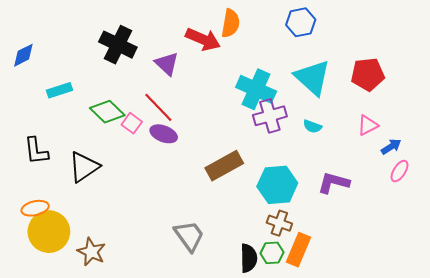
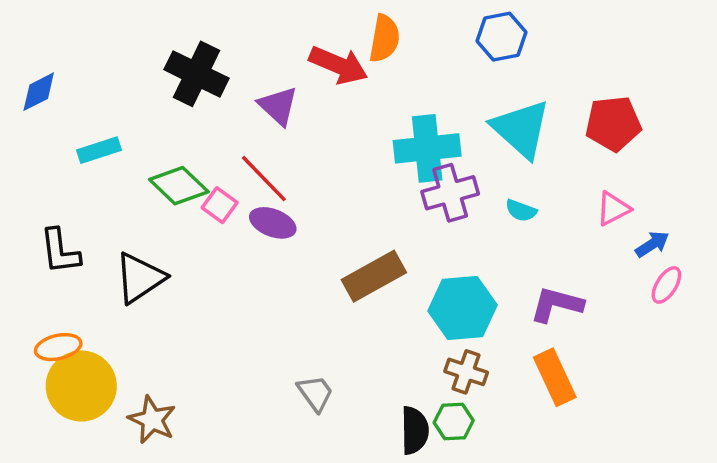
cyan cross: (256, 89) -> (427, 148), turned -30
gray trapezoid: (189, 236) -> (315, 393), size x0.7
orange rectangle: (299, 250) -> (555, 377), moved, turned -48

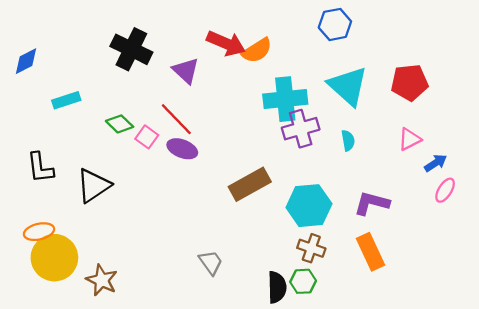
orange semicircle: (384, 38) -> (257, 51), moved, turned 48
green diamond: (179, 186) -> (120, 124), size x0.7
cyan semicircle: (521, 210) -> (348, 140), turned -120

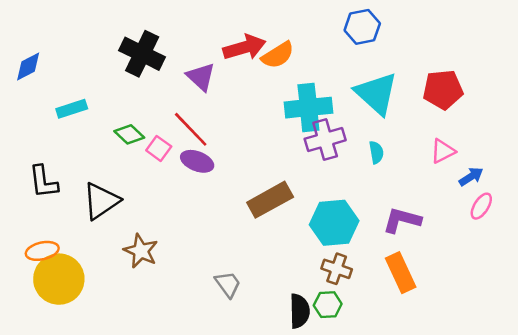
red arrow: (226, 43) -> (244, 47), turned -39
brown star: (102, 280) -> (141, 251), moved

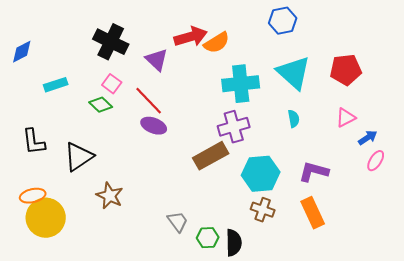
purple cross: (325, 140) -> (234, 127), moved
pink square: (159, 148) -> (112, 84), moved
green hexagon: (328, 305) -> (208, 238), moved

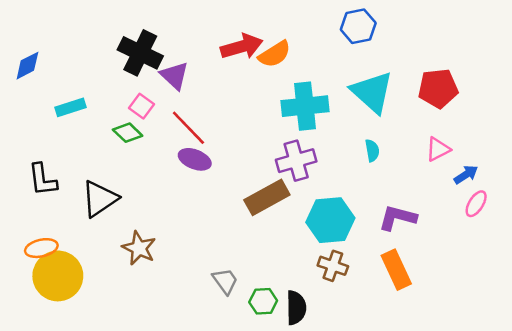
purple triangle: (157, 60) -> (174, 76), moved

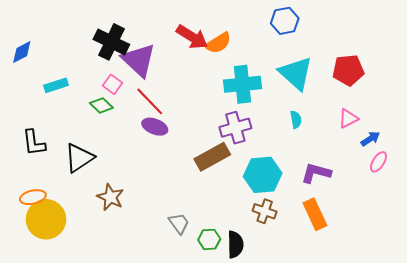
red arrow: (242, 47) -> (192, 37), turned 48
purple triangle: (174, 76) -> (139, 60), size x1.5

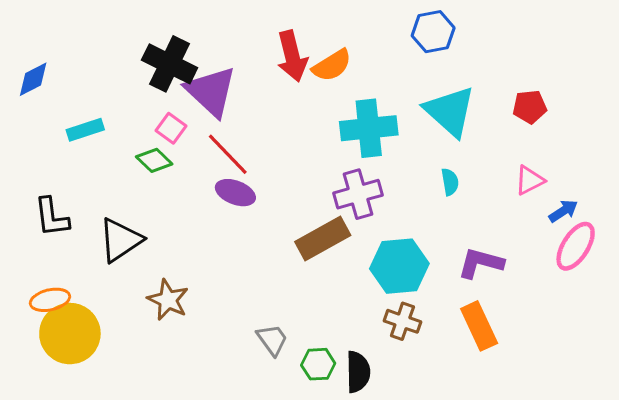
red arrow: (192, 37) -> (292, 56), turned 44
red pentagon: (348, 70) -> (530, 107), size x0.7
pink ellipse: (378, 162) -> (576, 246), size x1.5

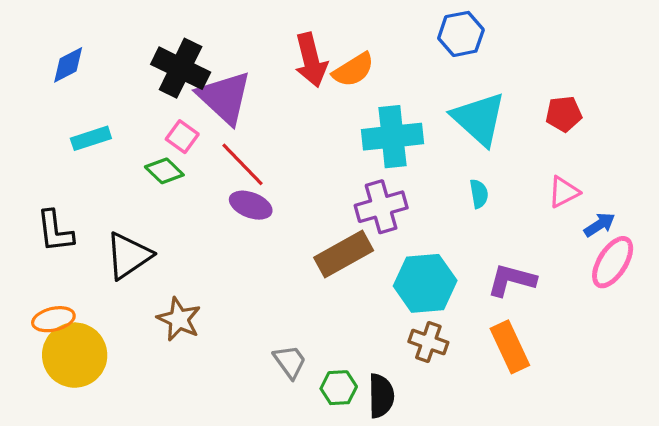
blue diamond: (33, 79) -> (68, 65), moved

